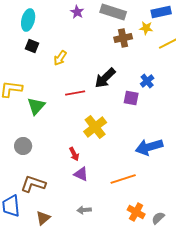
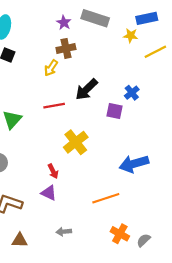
purple star: (77, 12) -> (64, 23), moved
brown cross: (123, 38) -> (66, 48), moved
yellow arrow: (60, 58) -> (51, 68), moved
purple triangle: (81, 174) -> (49, 193), moved
brown triangle: (43, 218) -> (20, 240), turned 42

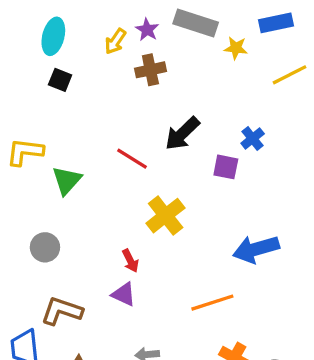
yellow star: (131, 36) -> (236, 48), moved
yellow arrow: (51, 68) -> (115, 41), moved
red line: (54, 106) -> (132, 159), turned 42

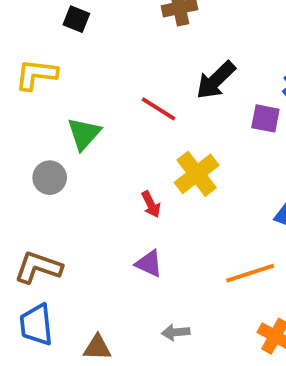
yellow L-shape: (25, 152) -> (36, 75), moved
gray circle: (45, 247) -> (50, 178), moved
red arrow: (130, 261) -> (151, 204), moved
brown L-shape: (62, 311) -> (38, 267), moved

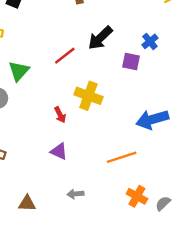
red line: (158, 109) -> (65, 56), turned -70
yellow cross: (197, 174) -> (88, 96), turned -32

